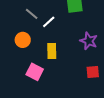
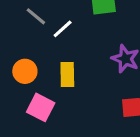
orange circle: (23, 40) -> (25, 71), moved

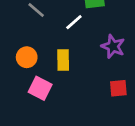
white line: (63, 29) -> (74, 22), moved

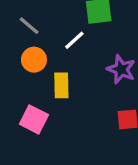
orange circle: (27, 57) -> (34, 60), moved

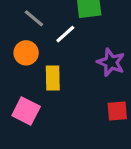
gray line: (29, 26) -> (34, 18), moved

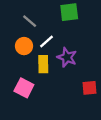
white line: (65, 34) -> (47, 42), moved
purple star: (111, 62) -> (67, 57), moved

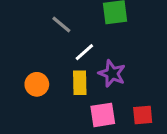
orange circle: (24, 46) -> (37, 84), moved
pink square: (24, 88) -> (103, 115), moved, turned -36

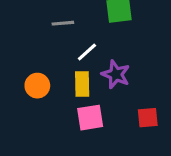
gray line: (61, 24) -> (63, 23), turned -45
pink square: (103, 115) -> (90, 118), moved

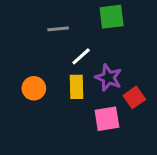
pink square: (90, 118) -> (107, 119), moved
red square: (148, 118) -> (134, 97), moved, turned -30

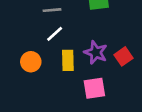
white line: (81, 56) -> (55, 34), moved
red square: (134, 97) -> (124, 56), moved

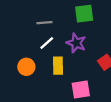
purple star: (96, 52) -> (76, 43), moved

